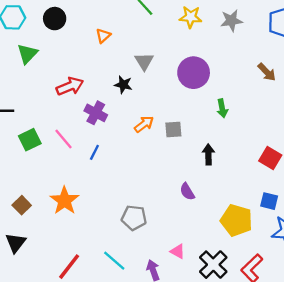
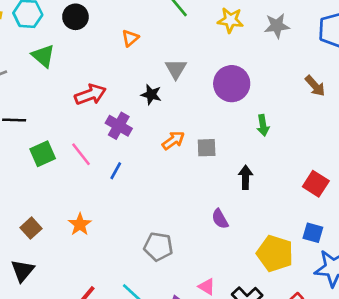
green triangle: (27, 54) -> (43, 56), turned -35
orange star: (64, 201) -> (80, 224), size x0.7

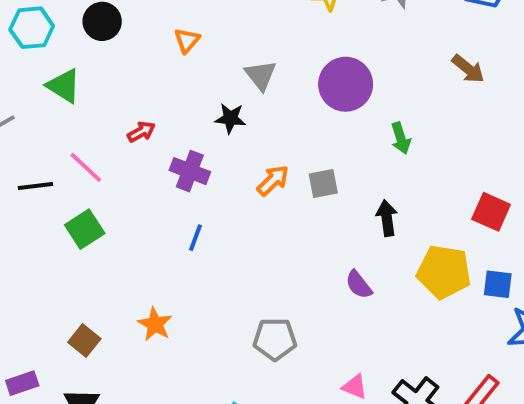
red arrow: (90, 95) -> (141, 132), size x0.6
pink line: (81, 154) -> (86, 167), moved
yellow pentagon: (275, 253) -> (444, 272), moved

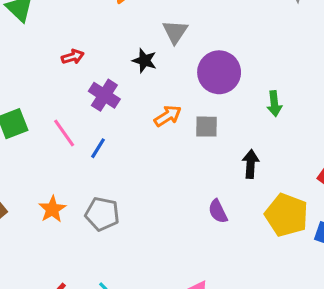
purple circle: (346, 84) -> (219, 72), moved
pink line: (86, 167) -> (64, 133), moved
gray pentagon: (275, 339) -> (102, 214), moved

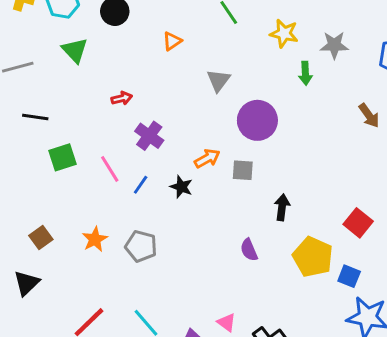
black star: (144, 61) -> (181, 187), moved
green arrow: (274, 104) -> (305, 73), moved

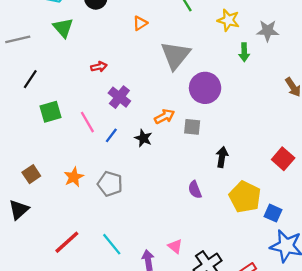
gray triangle: (218, 80) -> (175, 55), size x1.6
black line: (35, 117) -> (30, 79), turned -66
red square: (358, 223) -> (283, 159), moved

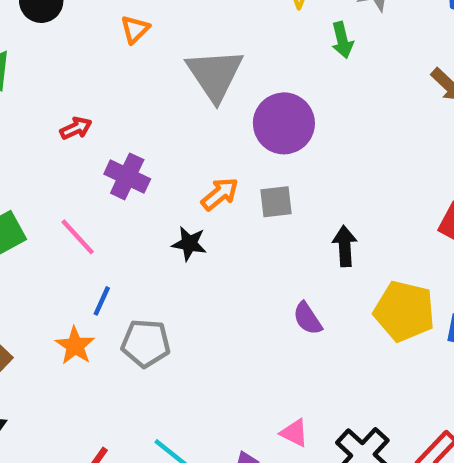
blue line: (111, 135) -> (102, 301), moved

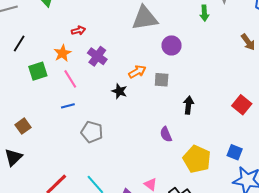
gray triangle: (215, 75) -> (145, 18), turned 44
purple circle: (284, 123) -> (172, 45), size x0.7
blue line: (102, 301) -> (68, 106), moved, turned 40
yellow pentagon: (404, 311) -> (197, 159), moved
orange star: (75, 346) -> (62, 53), moved

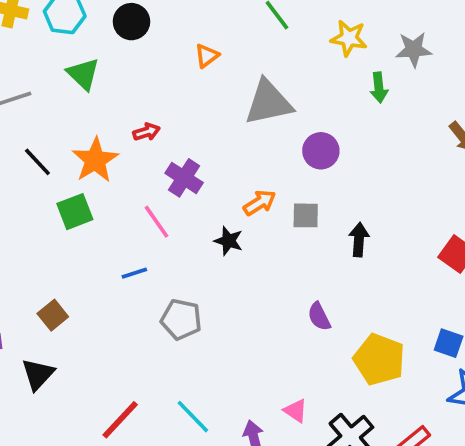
black line: (19, 43) -> (37, 162), turned -72
orange star: (62, 53) -> (95, 160), moved, size x1.4
pink line: (70, 79) -> (157, 222), moved
black arrow: (188, 105) -> (359, 240), moved

